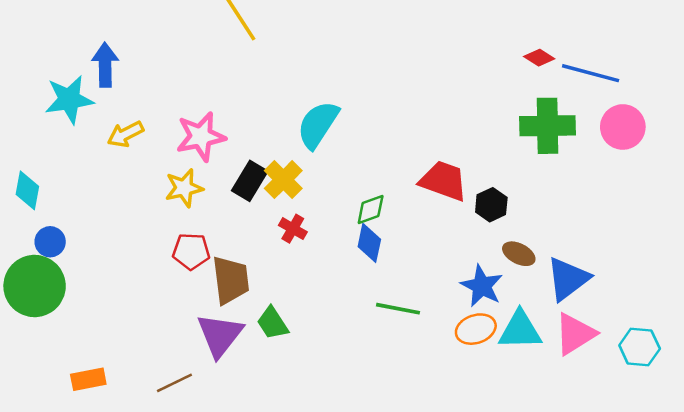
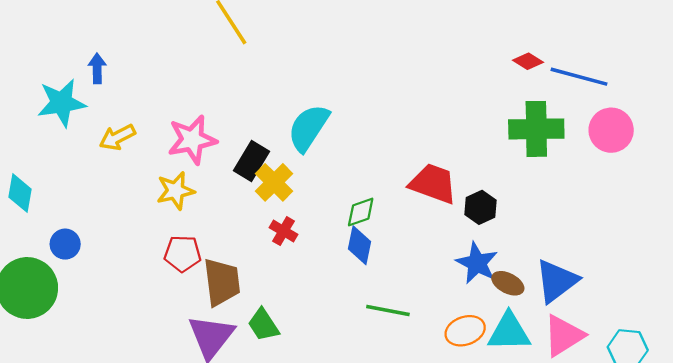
blue arrow: (105, 65) -> (97, 68), size x0.7
black rectangle: (250, 181) -> (251, 161), moved
blue circle: (50, 242) -> (65, 244), moved
brown ellipse: (519, 254) -> (508, 283), moved
blue star: (482, 286) -> (477, 263), moved

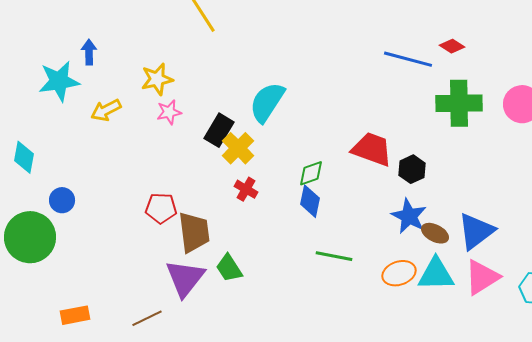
blue line: (579, 77) -> (408, 59), moved
pink star: (192, 140) -> (169, 112), size x0.6
yellow star: (175, 191) -> (157, 79), moved

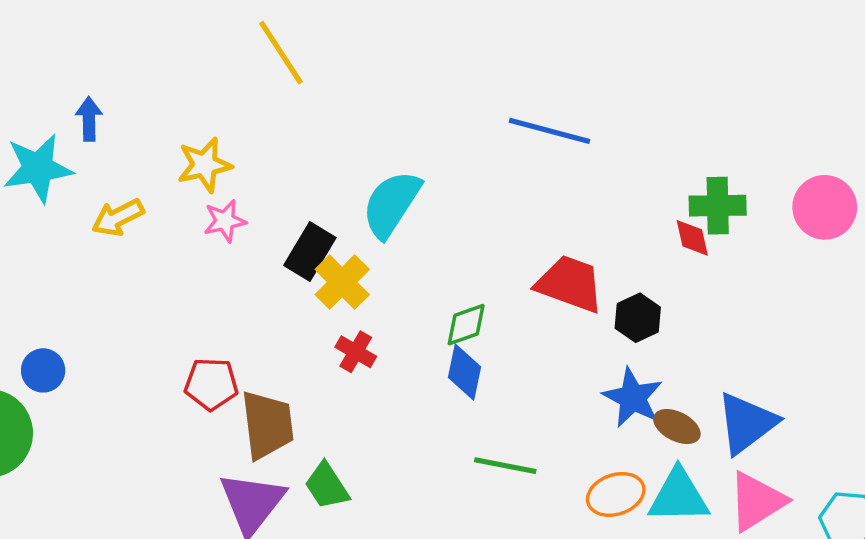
red diamond: (452, 46) -> (692, 238), moved, turned 45
blue line: (408, 59) -> (549, 131), moved
green cross: (459, 103) -> (718, 206), size x0.7

